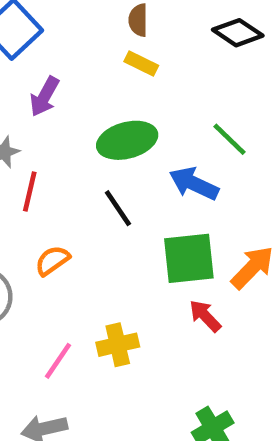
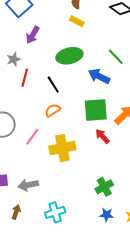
black line: (118, 208) -> (53, 85), moved
orange semicircle: (52, 261) -> (53, 110), moved
yellow cross: (118, 345) -> (62, 148), size x1.4
pink line: (58, 361) -> (32, 137), moved

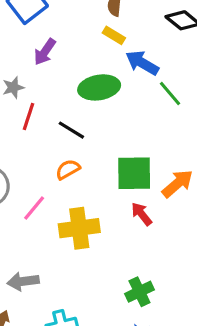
blue arrow: (99, 76) -> (142, 63), moved
black line: (53, 85) -> (71, 130), turned -30

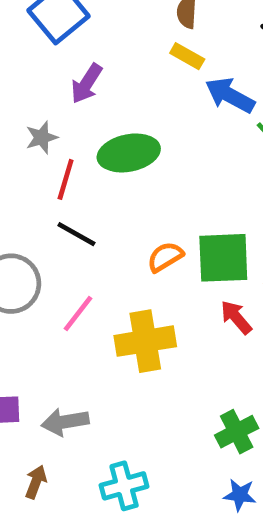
green ellipse: (99, 87) -> (129, 153), moved
black line: (71, 130) -> (76, 234), moved
orange semicircle: (68, 169) -> (165, 257), moved

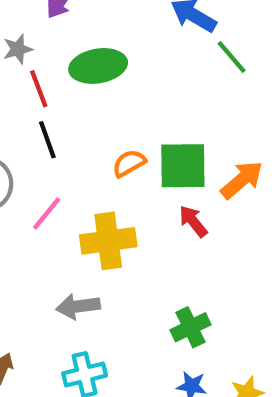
red line: (66, 179) -> (39, 89), turned -39
black line: (76, 234) -> (47, 140), turned 39
gray arrow: (65, 422) -> (78, 306), moved

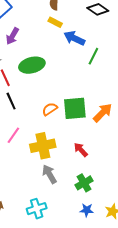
green line: (232, 57) -> (93, 56), turned 72
red arrow: (193, 221) -> (81, 150), moved
gray arrow: (78, 306) -> (49, 174), moved, turned 72

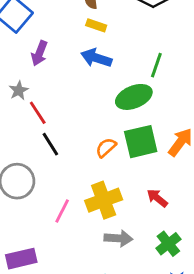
blue arrow: (74, 38) -> (96, 58), moved
green ellipse: (32, 65) -> (134, 97), moved
pink line: (13, 135) -> (62, 211), moved
gray arrow: (49, 174) -> (118, 238), turned 132

